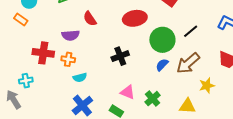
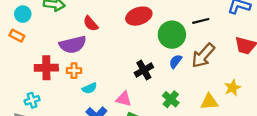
black line: (191, 31) -> (201, 21), turned 35
purple semicircle: (71, 35) -> (73, 45), size x1.4
black cross: (120, 56) -> (144, 70), moved
yellow star: (207, 85) -> (233, 88), moved
pink triangle: (128, 92) -> (124, 99), moved

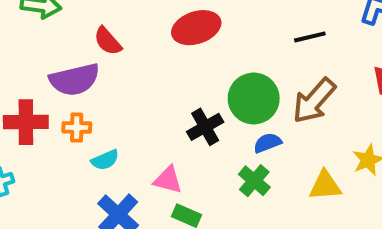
green circle: (172, 35) -> (254, 98), moved
blue semicircle: (176, 61) -> (267, 143), moved, turned 32

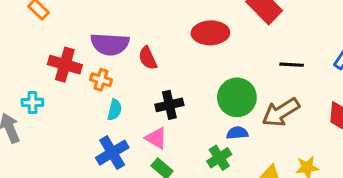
red semicircle: (108, 41) -> (148, 58), moved
black cross: (205, 127) -> (169, 105), moved
cyan semicircle: (105, 160) -> (115, 110), turned -70

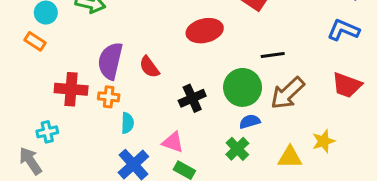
purple semicircle: (110, 44) -> (110, 61), turned 111
black line: (292, 65) -> (273, 55), moved
black cross: (169, 105) -> (192, 98), moved

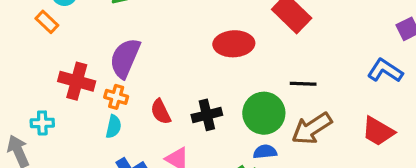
red semicircle: (149, 67) -> (161, 112), moved
cyan semicircle: (127, 123) -> (114, 127), moved

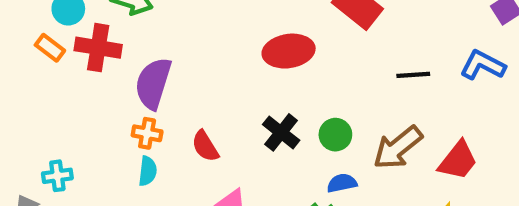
red cross: (77, 81) -> (98, 48), moved
black line: (303, 84) -> (413, 75), moved
green circle: (264, 113) -> (335, 135), size x0.6
black cross: (207, 115) -> (281, 132), moved, turned -32
red trapezoid: (378, 131) -> (458, 160), moved, turned -76

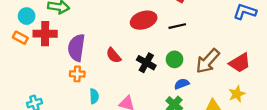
black line: (413, 75) -> (177, 26), moved
red semicircle: (205, 146) -> (114, 55), moved
red trapezoid: (458, 160) -> (240, 63), turned 30
cyan semicircle: (148, 171) -> (94, 96), moved

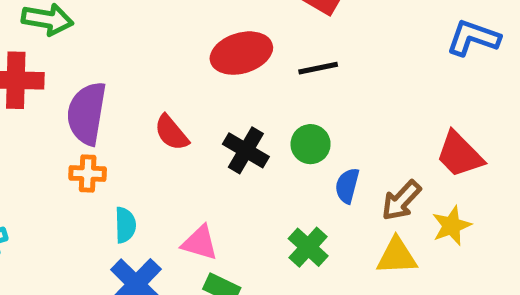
brown arrow: (208, 61) -> (401, 200), moved, size x0.7
red trapezoid: (240, 63) -> (460, 155), turned 75
blue semicircle: (182, 84) -> (347, 186), moved, turned -56

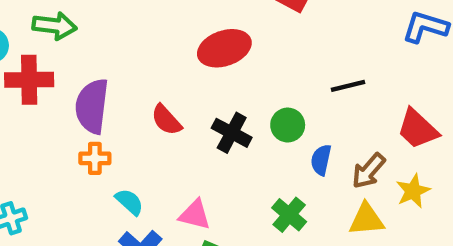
black line: (318, 68) -> (348, 86), moved
cyan semicircle: (125, 225) -> (129, 202), turned -44

